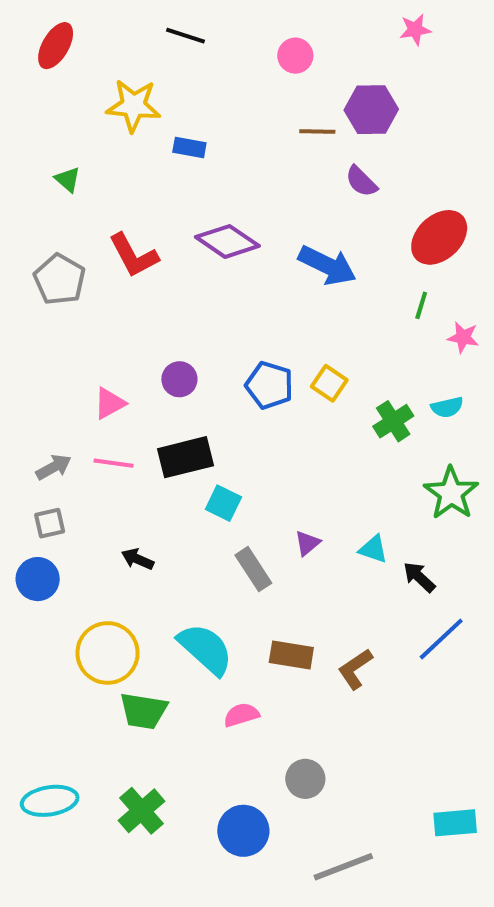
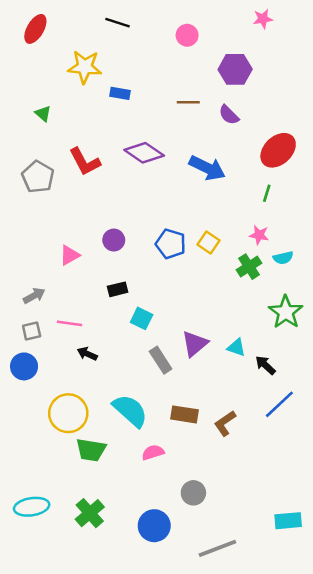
brown line: (317, 132) -> (188, 102), moved
pink star: (463, 337) -> (259, 235), moved
black rectangle: (185, 457) -> (118, 289), size x0.6
pink line: (114, 463) -> (70, 323), moved
purple triangle: (307, 543) -> (195, 344), size x1.6

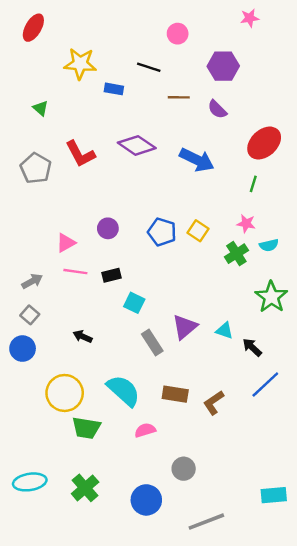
black line: (118, 23) -> (149, 67), moved
pink line: (70, 323) -> (75, 272), moved
gray square: (32, 331) -> (30, 315), turned -36

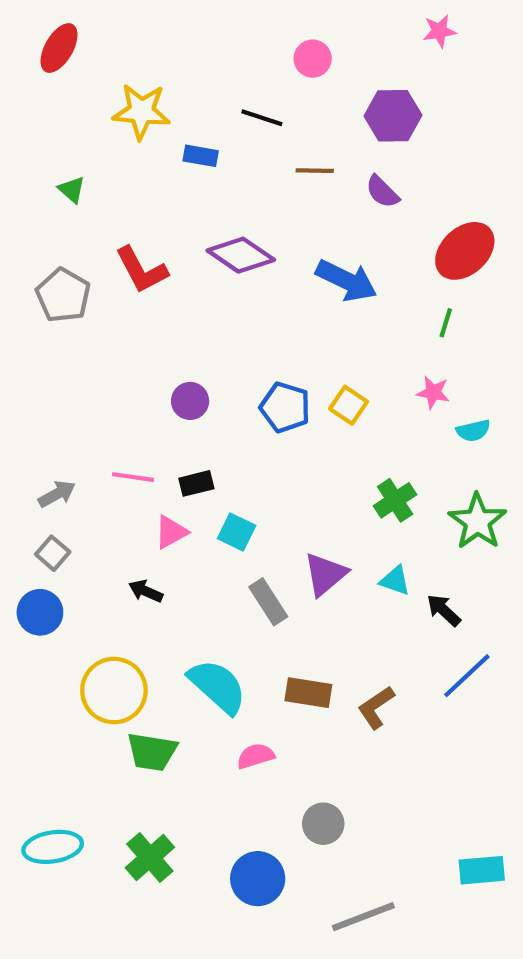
pink triangle: (66, 243) -> (171, 532), moved
green cross: (236, 254) -> (395, 500), moved

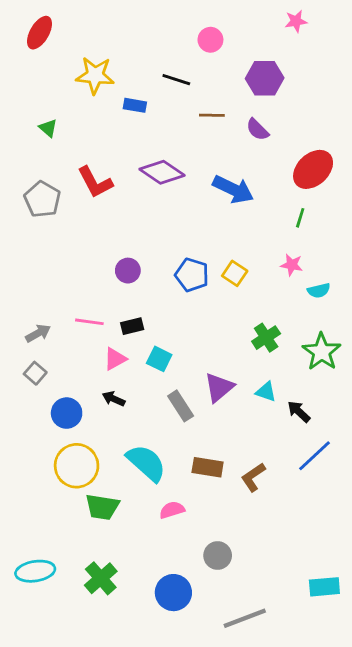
black arrow: (146, 591) -> (114, 399), moved
blue circle: (40, 612) -> (67, 413), moved

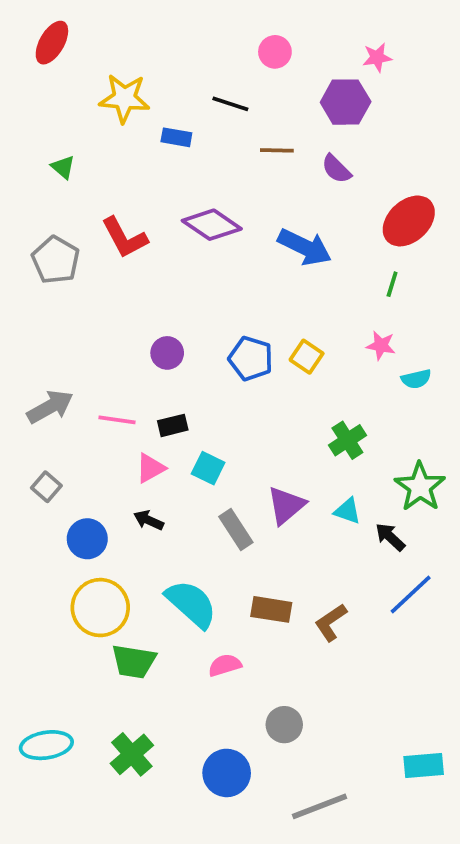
pink star: (296, 21) -> (377, 57), moved
gray arrow: (38, 333) -> (50, 407), moved, size x1.4
green star: (322, 352) -> (420, 487), moved

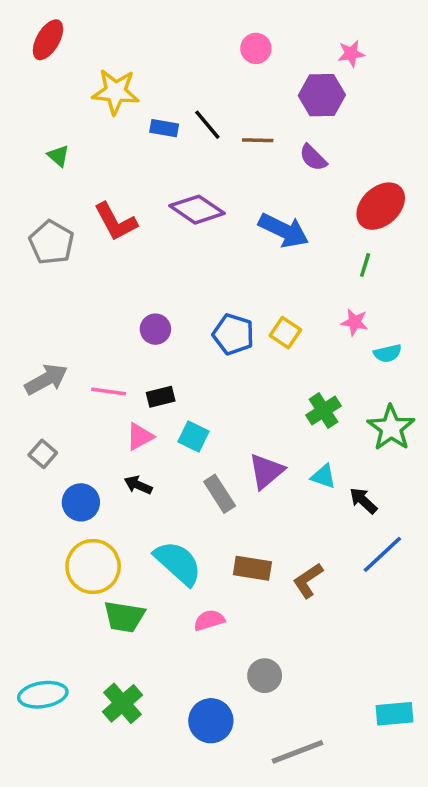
black line: (230, 104) -> (207, 125), moved, turned 32
green star: (420, 487) -> (391, 428), moved

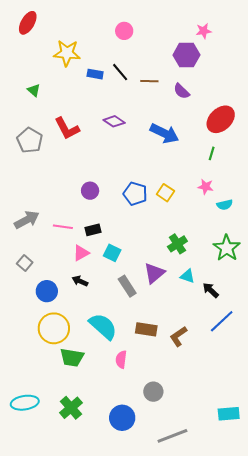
pink circle: (256, 48) -> (124, 31), moved
purple diamond: (197, 210) -> (114, 121), size x0.7
green cross: (323, 411) -> (177, 244), moved
pink semicircle: (209, 620) -> (121, 359), turned -66

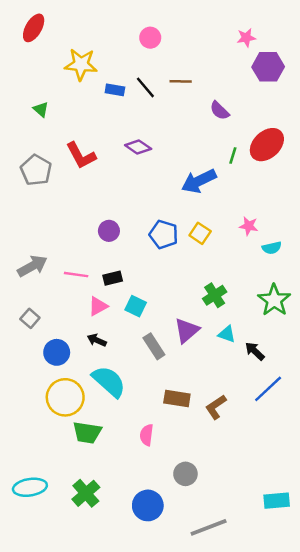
purple hexagon: (186, 55) -> (268, 67), moved
brown line: (149, 81) -> (181, 81), moved
blue arrow: (164, 133) -> (199, 181), moved, turned 128
green line: (212, 153) -> (233, 156), moved
cyan semicircle: (103, 326) -> (109, 382), moved

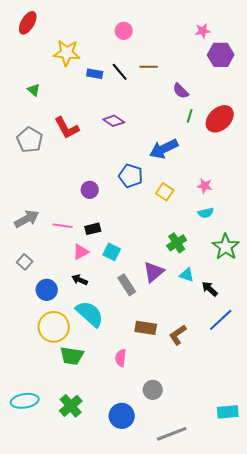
green line: (233, 156) -> (190, 116), moved
blue pentagon: (164, 234) -> (131, 176), moved
cyan semicircle: (272, 248) -> (206, 213), moved

